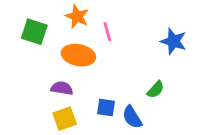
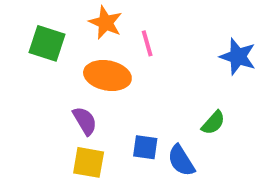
purple semicircle: (62, 88) -> (85, 121), turned 50
yellow square: (65, 119) -> (89, 162), turned 30

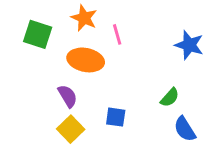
blue semicircle: (181, 161) -> (185, 129), moved
yellow square: (89, 162) -> (71, 129), turned 36

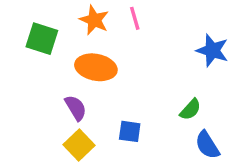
pink line: (117, 34) -> (135, 18), moved

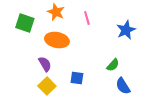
pink line: (135, 18) -> (87, 18), moved
blue star: (212, 50) -> (126, 30), turned 30

